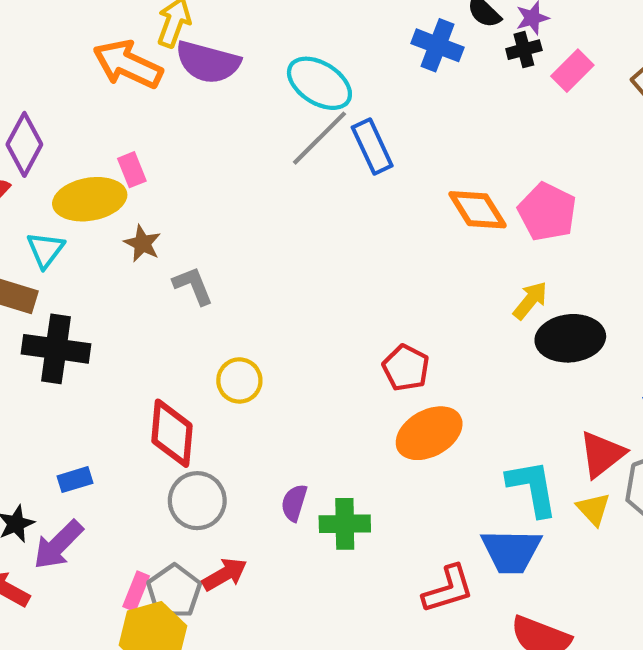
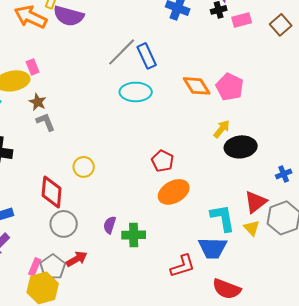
pink rectangle: (572, 71) -> (242, 20), turned 30
cyan ellipse: (319, 83) -> (136, 92), moved, turned -32
gray L-shape: (193, 286) -> (46, 122), moved

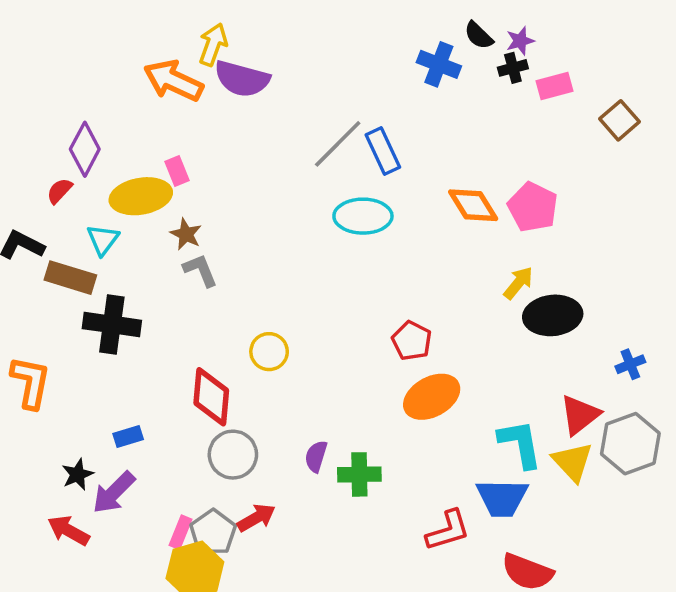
brown square: (281, 25) -> (620, 120), moved
yellow triangle: (252, 228) -> (573, 462), size x1.4

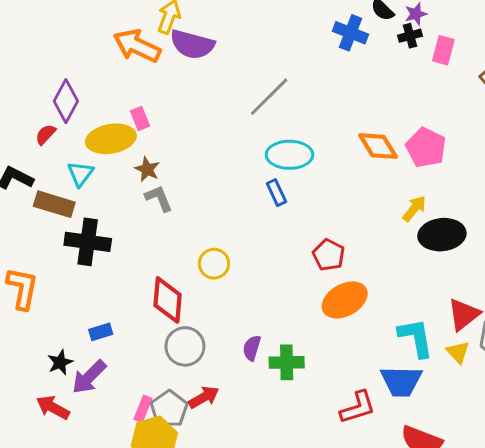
pink rectangle: (554, 86) -> (443, 50), turned -60
blue rectangle: (383, 151) -> (276, 193), moved, size x0.7
yellow triangle: (573, 462) -> (458, 352), size x0.7

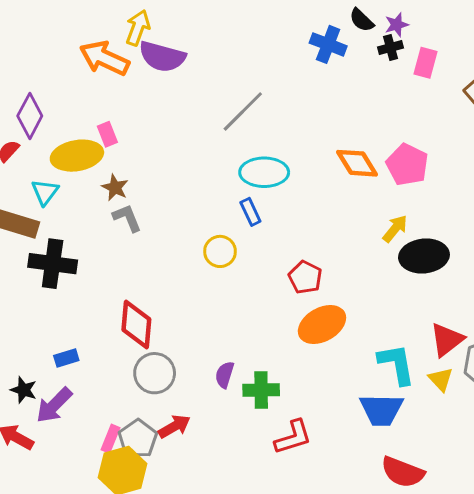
yellow circle: (214, 264) -> (220, 251), moved
black star: (60, 362) -> (24, 390), turned -30
red L-shape: (358, 407) -> (293, 437), moved

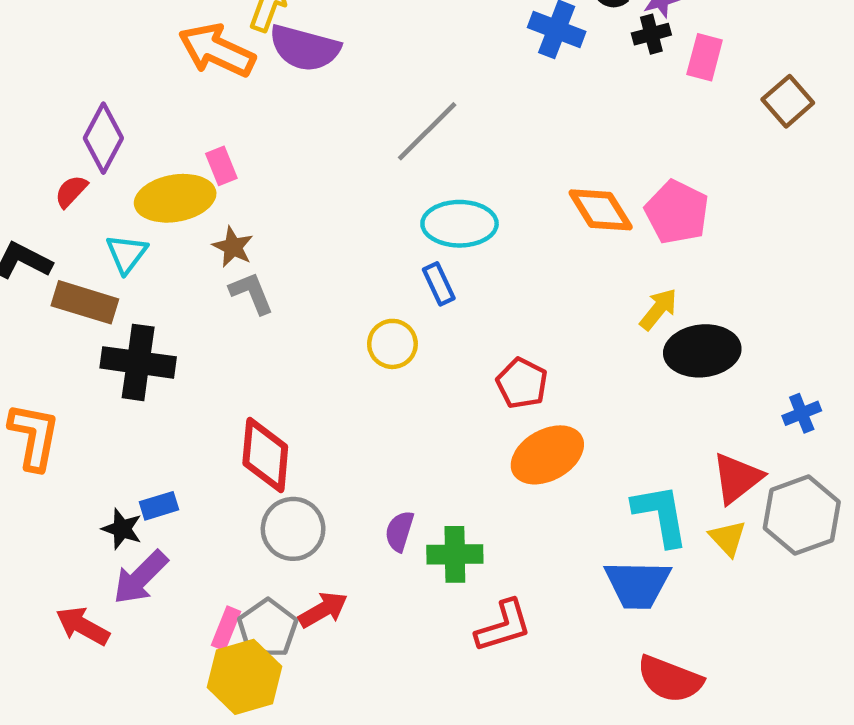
black star: (24, 390) -> (122, 529), moved

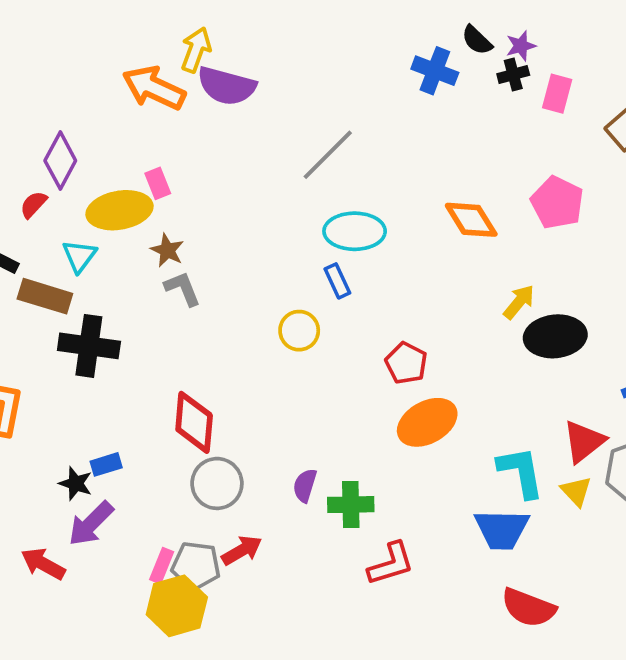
pink pentagon: (677, 212) -> (557, 203), moved
gray pentagon: (268, 628) -> (196, 566), turned -30

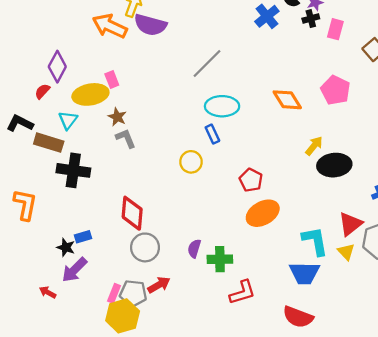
blue cross: (435, 71) -> (267, 16), turned 30
red arrow: (43, 564) -> (48, 292), size x0.7
red semicircle: (528, 608) -> (298, 317), moved

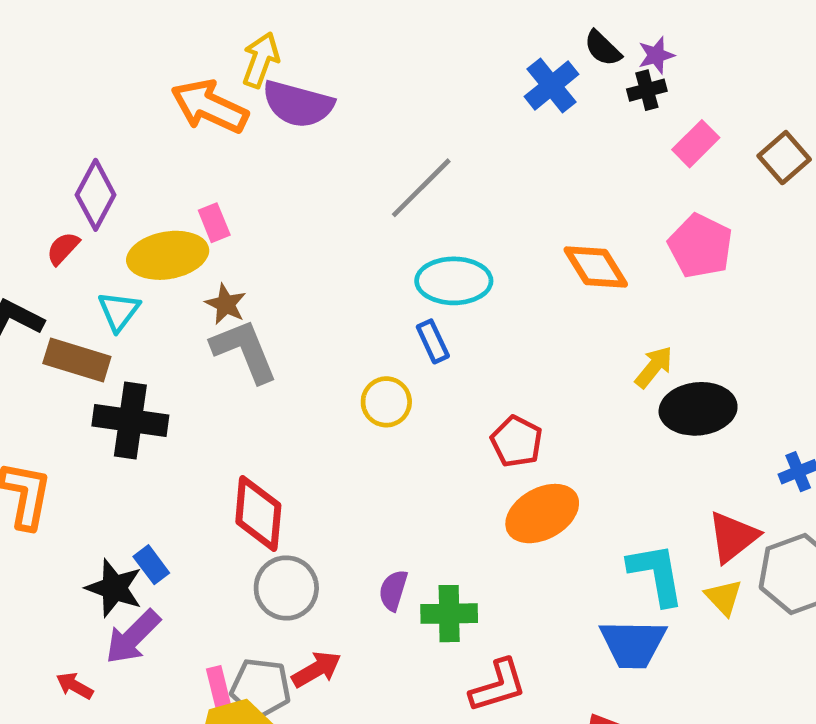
pink rectangle: (335, 29) -> (696, 144), moved, turned 30
gray L-shape: (126, 138) -> (244, 351), size x1.5
blue rectangle: (83, 237) -> (151, 565), turned 70
black star: (66, 247) -> (114, 588), size x1.4
pink rectangle: (114, 293) -> (219, 688), turned -36

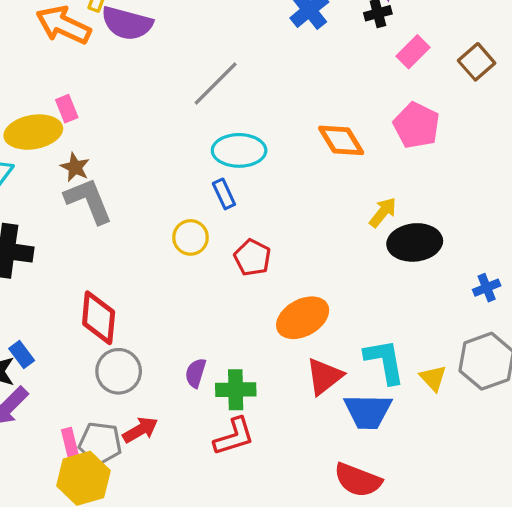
red pentagon: (517, 441) -> (252, 258), moved
red triangle: (733, 537) -> (324, 376), moved
red L-shape: (498, 686) -> (234, 437), moved

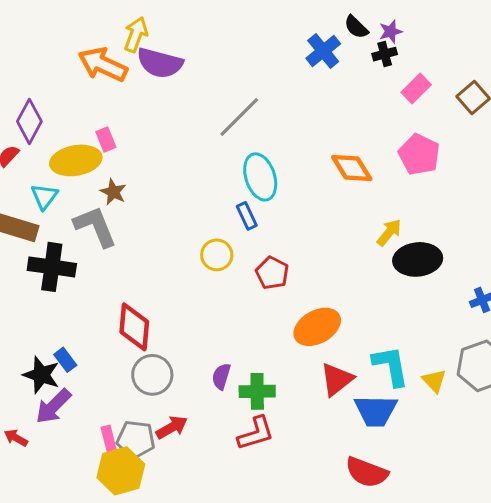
cyan ellipse: (239, 150) -> (260, 177), turned 72
gray L-shape: (88, 201) -> (95, 226), moved

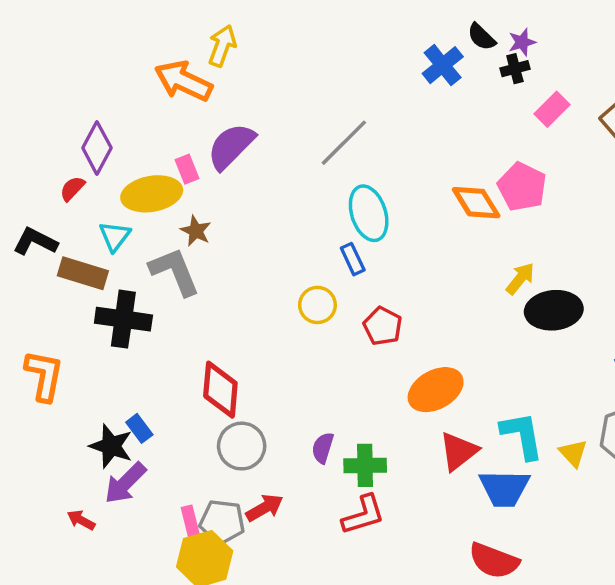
purple semicircle: (160, 63) -> (231, 146), moved, turned 120
pink pentagon: (419, 154) -> (522, 187), moved

